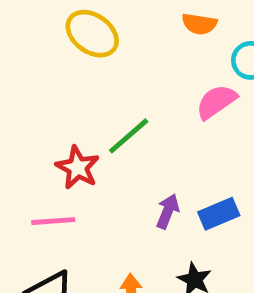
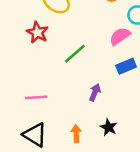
red star: (78, 168) -> (37, 32), moved
blue rectangle: (219, 214) -> (126, 66), moved

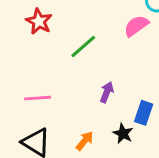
blue rectangle: (126, 66) -> (144, 113), moved, turned -48
orange arrow: (76, 134) -> (85, 141), turned 42

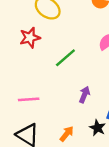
red star: (39, 21) -> (30, 38), turned 30

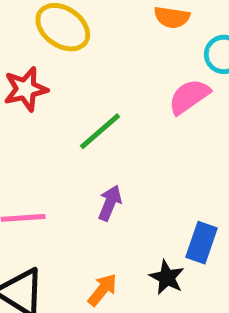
purple arrow: (84, 95) -> (110, 203), moved

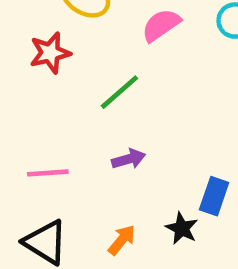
pink semicircle: (189, 97) -> (161, 25), moved
purple arrow: (110, 203) -> (129, 159), turned 52

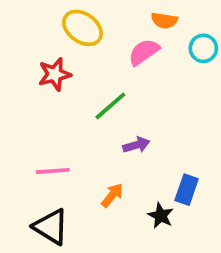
purple arrow: (129, 159) -> (136, 145), moved
orange arrow: (122, 240) -> (112, 195), moved

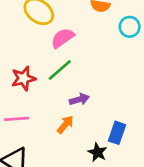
pink semicircle: (144, 52) -> (63, 38), moved
red star: (55, 74) -> (23, 78), moved
orange arrow: (112, 195) -> (65, 124), moved

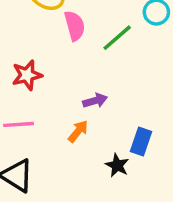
pink semicircle: (63, 38) -> (75, 26), turned 110
green line: (60, 70) -> (117, 38), moved

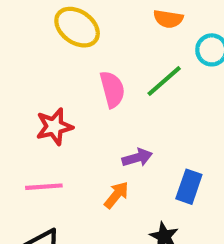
pink semicircle: (75, 26) -> (112, 89), moved
blue rectangle: (141, 142) -> (189, 187), moved

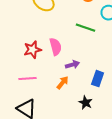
green line: (164, 81) -> (86, 28), turned 60
pink semicircle: (112, 89) -> (56, 47), moved

